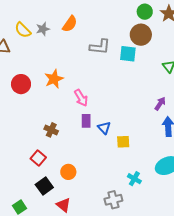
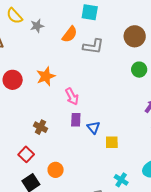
green circle: (145, 12) -> (139, 70), moved
orange semicircle: (70, 24) -> (70, 34), moved
yellow semicircle: (23, 30) -> (14, 16), moved
cyan square: (128, 54) -> (90, 12), moved

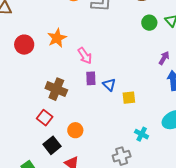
brown cross: (40, 127) -> (56, 89), size x1.5

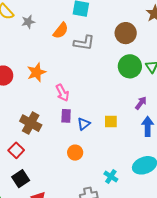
green circle: (149, 23) -> (130, 66), size x1.5
blue triangle: (109, 85) -> (84, 124), turned 32
yellow square: (129, 98) -> (111, 121), moved
orange circle: (75, 130) -> (75, 153), moved

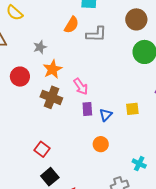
gray star: (28, 22) -> (40, 47), moved
brown cross: (31, 123) -> (51, 97), moved

